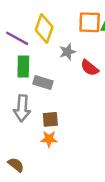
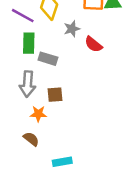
orange star: (49, 139) -> (38, 114), moved
brown semicircle: (16, 165) -> (31, 139), moved

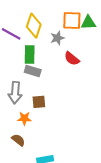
gray star: (72, 29) -> (57, 38), moved
green rectangle: (29, 43) -> (30, 54), moved

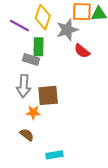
gray star: (57, 38) -> (67, 30), size x1.5
gray rectangle: (33, 71) -> (31, 59), moved
brown square: (39, 102) -> (48, 95), size x1.5

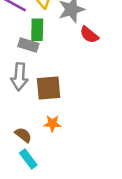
orange star: (33, 112) -> (52, 123), moved
cyan rectangle: (54, 155) -> (28, 159), moved, turned 63

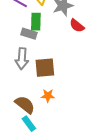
brown semicircle: (23, 135) -> (25, 105), size x1.5

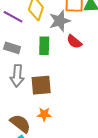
green rectangle: (36, 22) -> (44, 46), moved
gray rectangle: (29, 34) -> (12, 48), moved

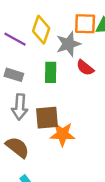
orange star: (44, 114) -> (63, 134), moved, size x1.5
brown semicircle: (20, 124) -> (17, 147), moved

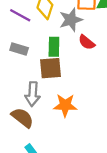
gray arrow: (20, 107) -> (33, 94), moved
brown square: (47, 118) -> (51, 68), moved

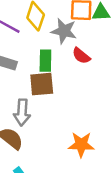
gray star: (71, 20) -> (64, 31), turned 30
orange star: (65, 105) -> (81, 144), moved

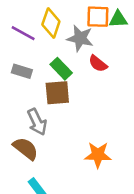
green rectangle: (45, 61) -> (61, 69), turned -45
gray arrow: (22, 112) -> (37, 122), turned -30

